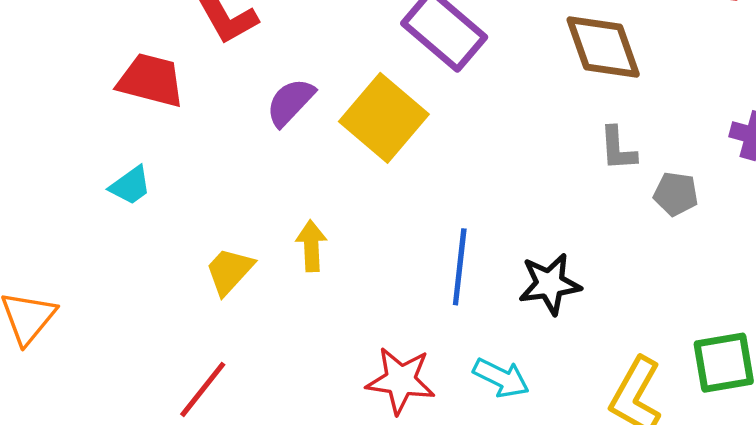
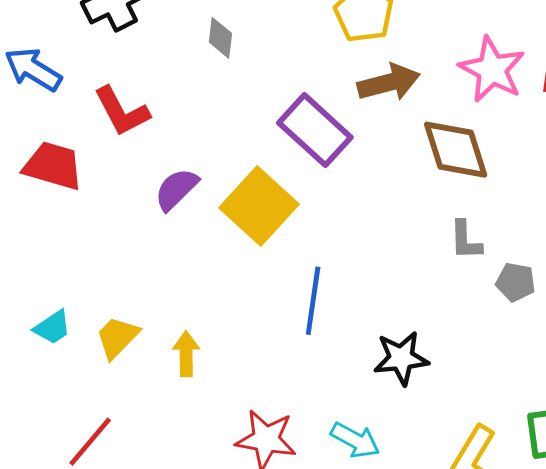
cyan trapezoid: (130, 186) -> (52, 327), moved
yellow arrow: (311, 246) -> (186, 354), moved
blue line: (460, 267) -> (313, 301), moved

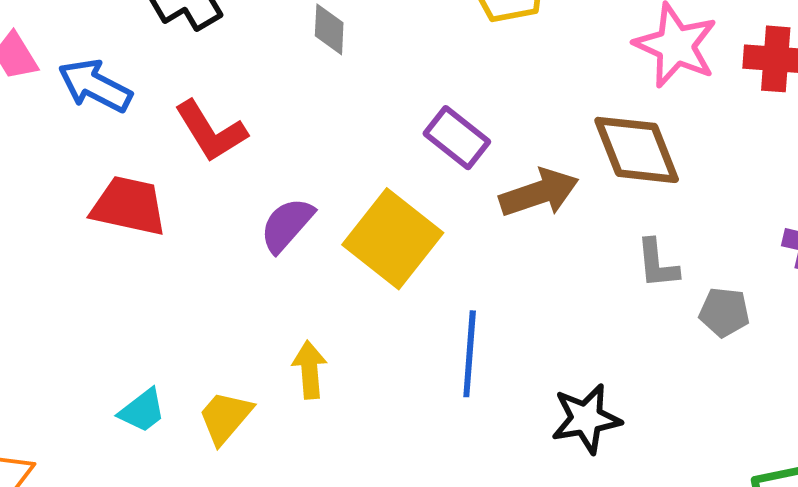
brown arrow: (389, 83) -> (539, 193), moved
purple rectangle: (315, 130) -> (457, 138), size x0.7
yellow arrow: (186, 354) -> (310, 370), moved

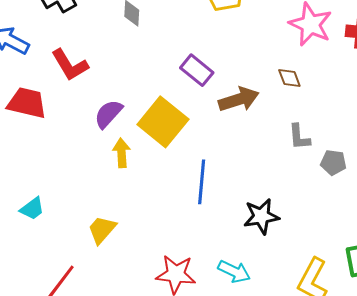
brown diamond: (637, 150) -> (289, 78), size x0.5
yellow arrow: (310, 370) -> (122, 153), moved
yellow trapezoid: (225, 417) -> (102, 230), moved

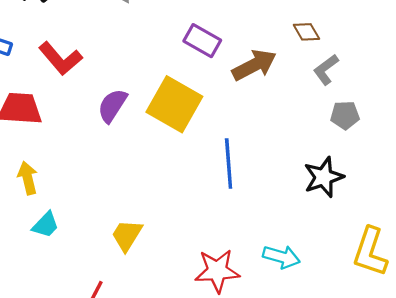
gray L-shape: (299, 137) -> (326, 70), moved, turned 68
yellow arrow: (122, 153) -> (28, 178), moved
gray pentagon: (333, 162) -> (345, 115), moved
black star: (261, 216) -> (324, 177), moved

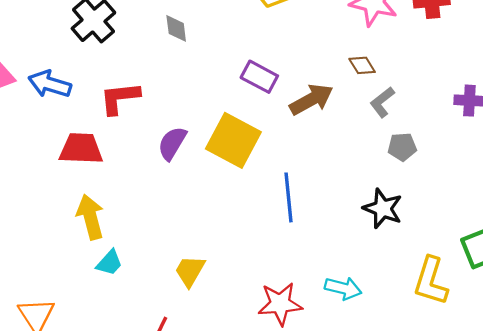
red L-shape: (60, 59) -> (120, 98), turned 126
black star: (324, 177) -> (383, 208), turned -30
yellow arrow: (28, 178) -> (90, 217), size x1.4

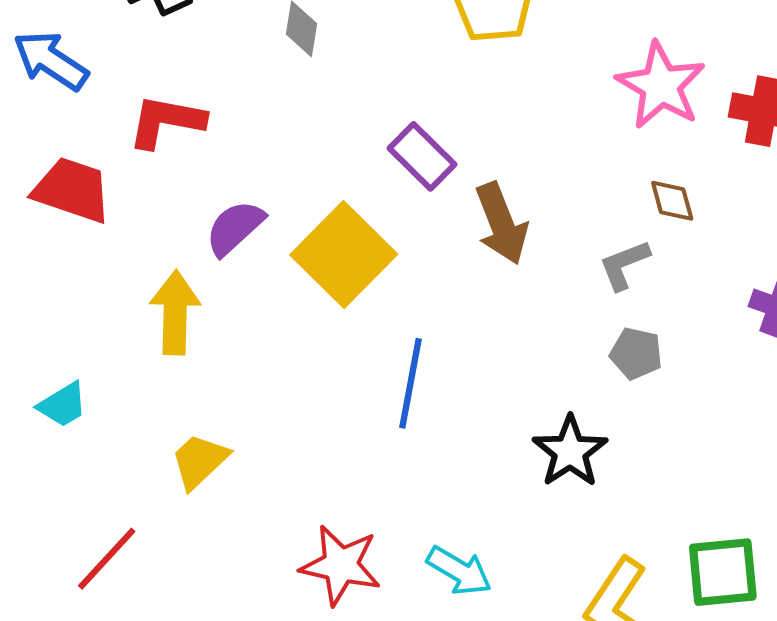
brown diamond: (362, 65) -> (672, 201), moved
brown arrow: (311, 99) -> (501, 223), turned 81
yellow arrow: (90, 217) -> (175, 313), moved

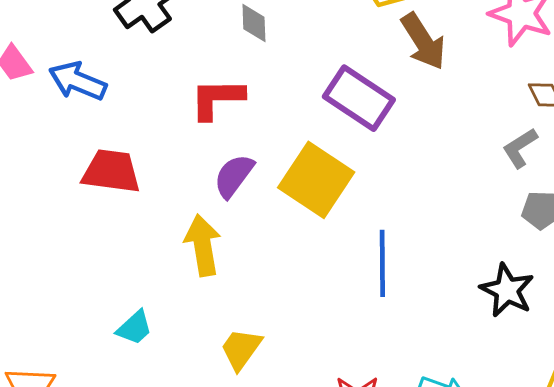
red L-shape: (166, 121) -> (217, 99), moved
purple rectangle: (422, 156) -> (359, 98), size x1.4
brown arrow: (501, 223) -> (423, 41), moved

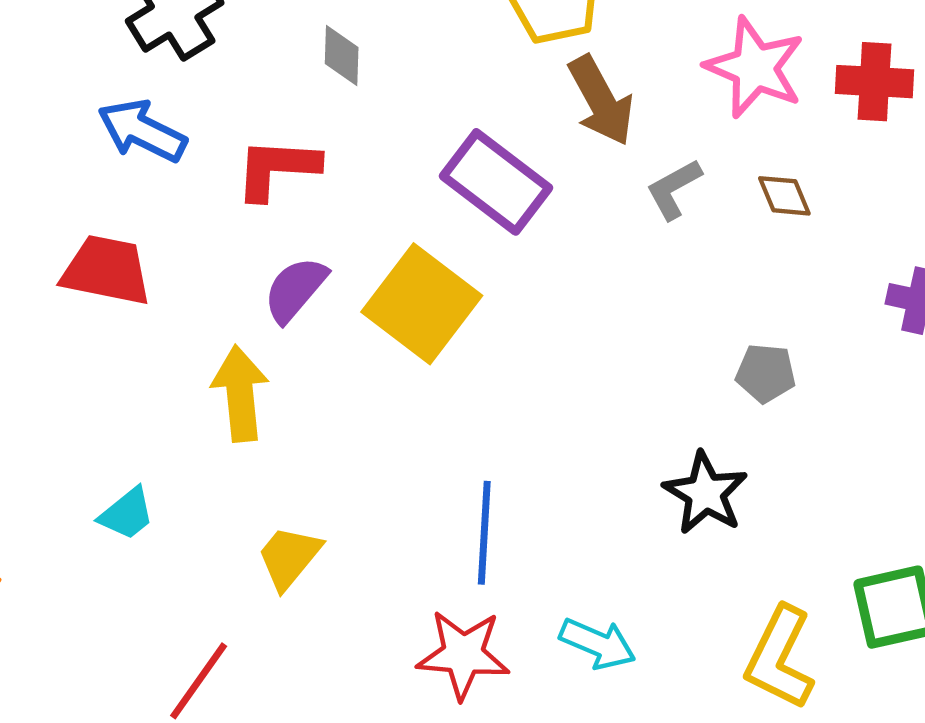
blue arrow: (78, 81) -> (142, 131), moved
gray L-shape: (520, 148) -> (674, 189), moved
blue line: (382, 263) -> (484, 533), moved

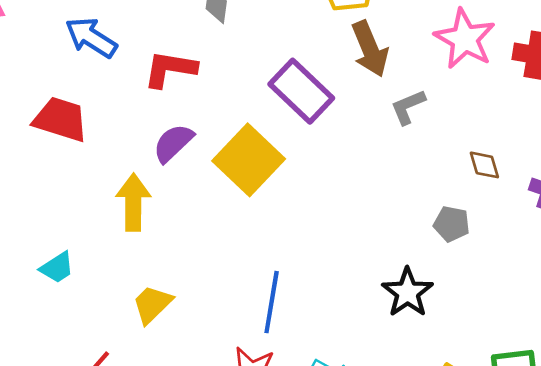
brown diamond: (784, 196) -> (484, 165), moved

